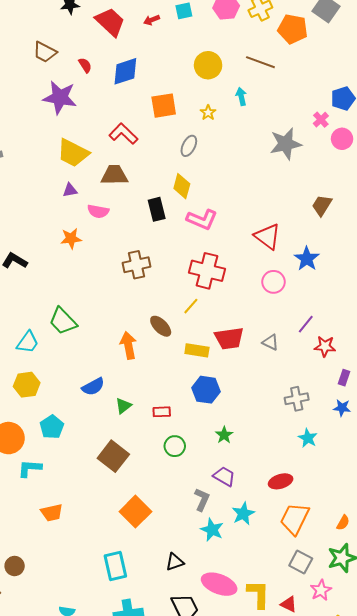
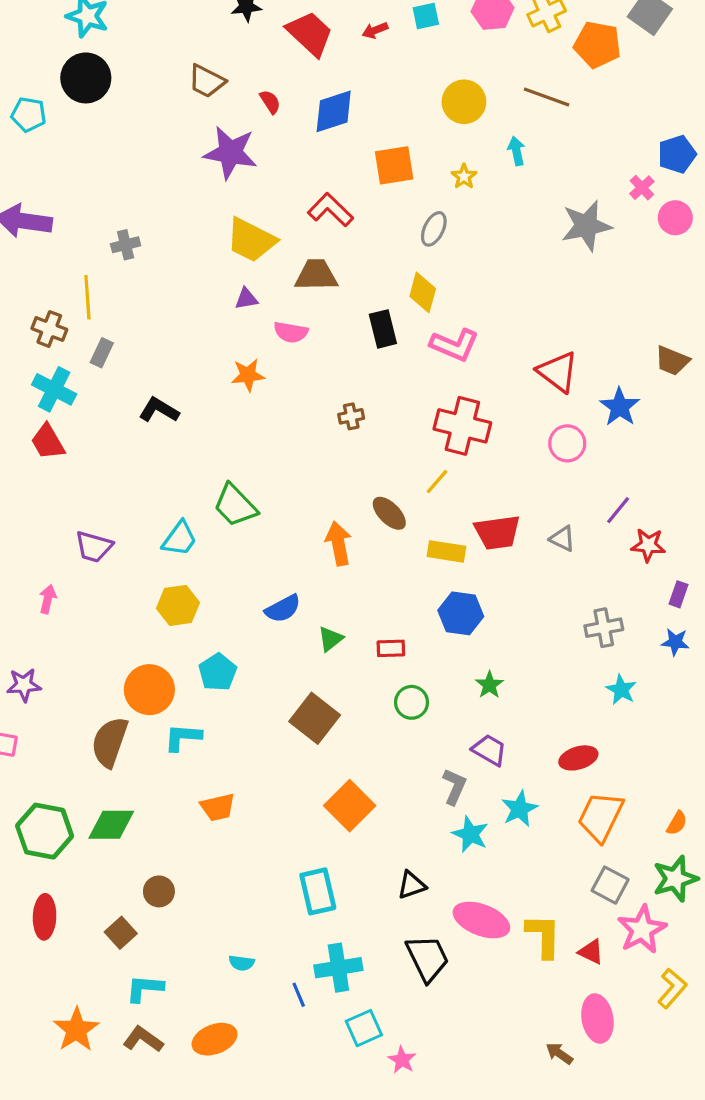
brown trapezoid: (322, 205) -> (672, 361), moved, turned -100
brown cross: (136, 265) -> (351, 416), size x0.6
pink star: (321, 590) -> (642, 930), size x1.4

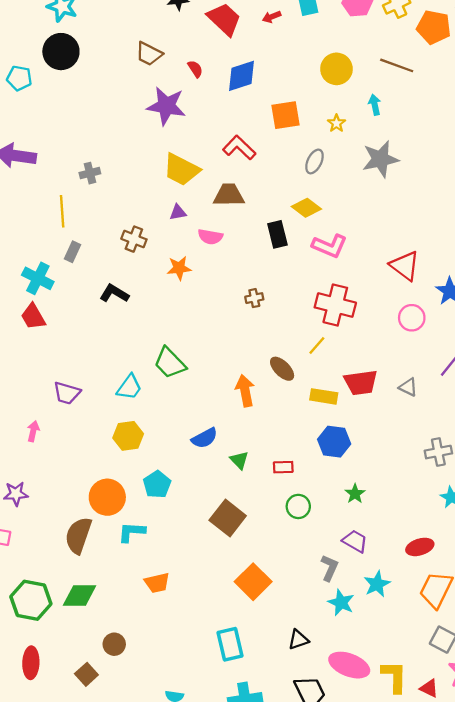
gray star: (586, 226) -> (380, 159), moved
yellow diamond: (423, 292) -> (306, 208), turned -68
brown cross: (49, 329) -> (134, 239), moved
green triangle: (331, 639) -> (239, 460), turned -36

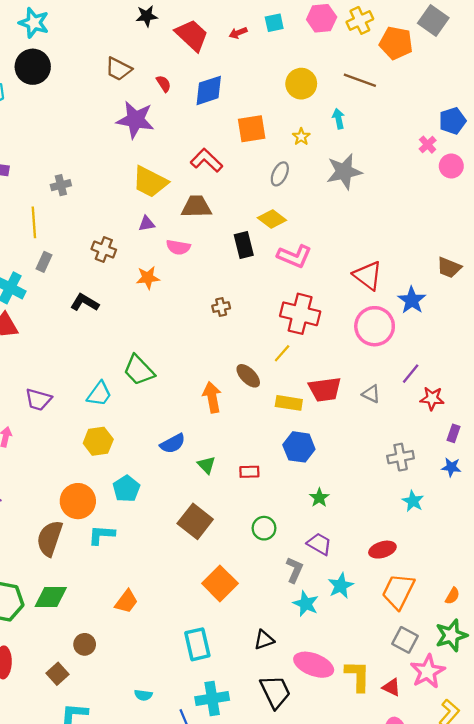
pink circle: (412, 318) -> (375, 326), size x1.5
green circle: (298, 506) -> (264, 528), moved
orange trapezoid: (157, 583) -> (126, 601), moved, turned -40

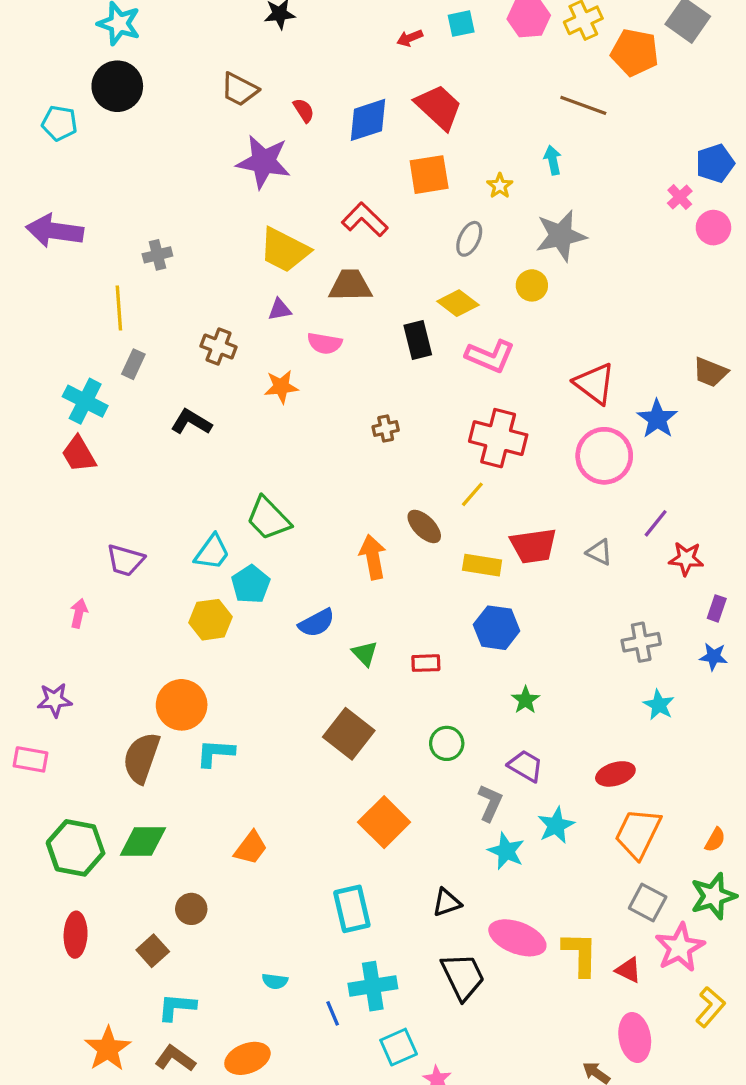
red trapezoid: (192, 35) -> (439, 107), moved
yellow circle: (301, 84) -> (532, 285), moved, size x0.7
cyan pentagon: (126, 489) -> (251, 584), moved

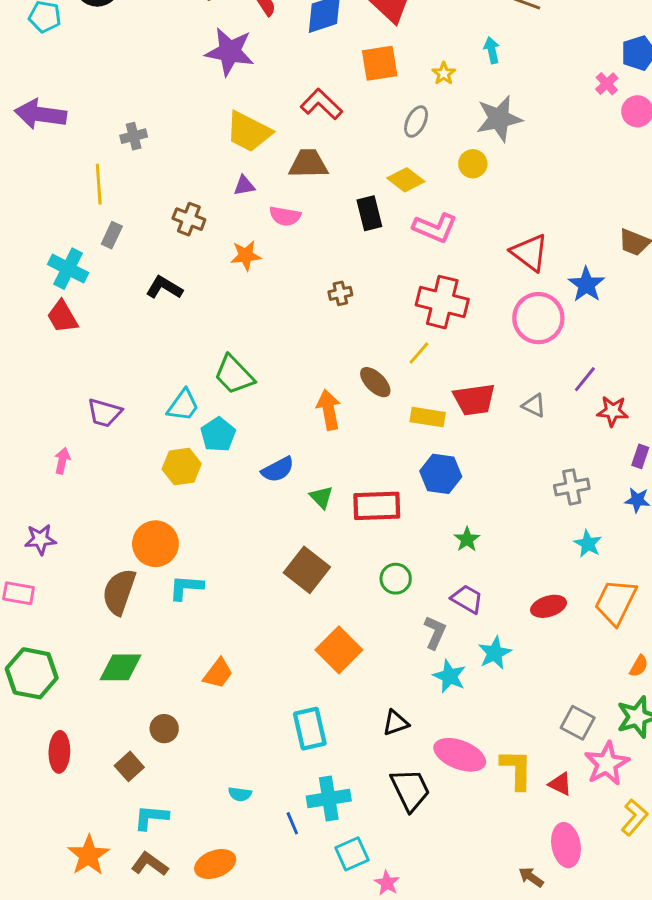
red rectangle: (426, 663) -> (377, 506), size x1.8
orange trapezoid: (638, 833) -> (615, 602), moved
green hexagon: (76, 848) -> (32, 673), moved

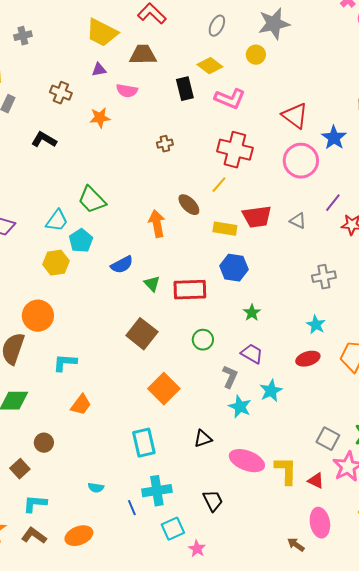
cyan star: (588, 544) -> (316, 325), moved
cyan L-shape: (186, 587) -> (65, 363), moved
black trapezoid: (410, 790) -> (213, 501), moved, size x0.7

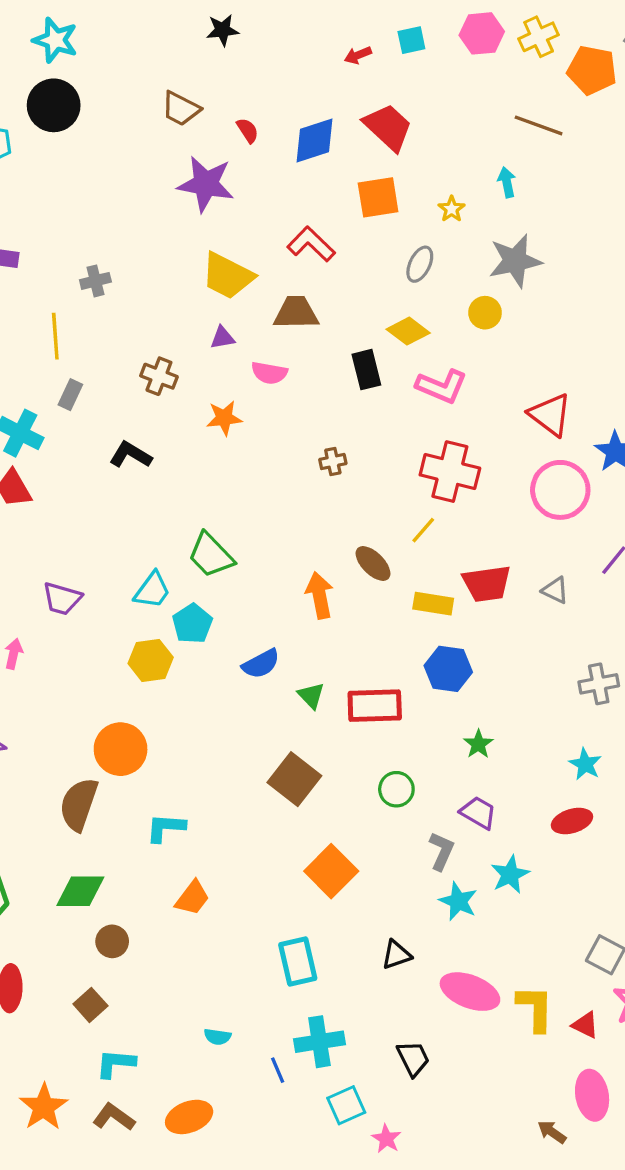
brown circle: (44, 443) -> (112, 941), moved

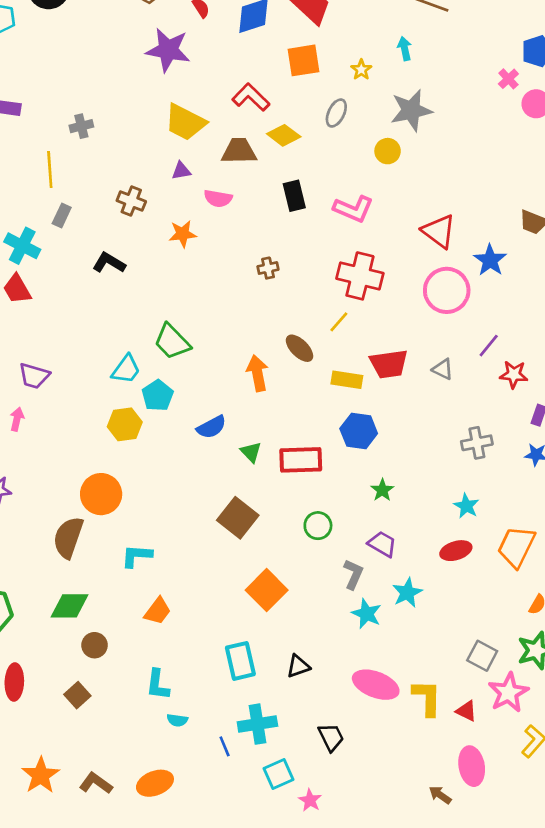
yellow diamond: (408, 331) -> (284, 135), moved
purple trapezoid: (62, 599) -> (34, 376), moved
black triangle: (396, 955) -> (298, 666), moved
cyan L-shape: (115, 1063) -> (158, 685), moved, turned -88

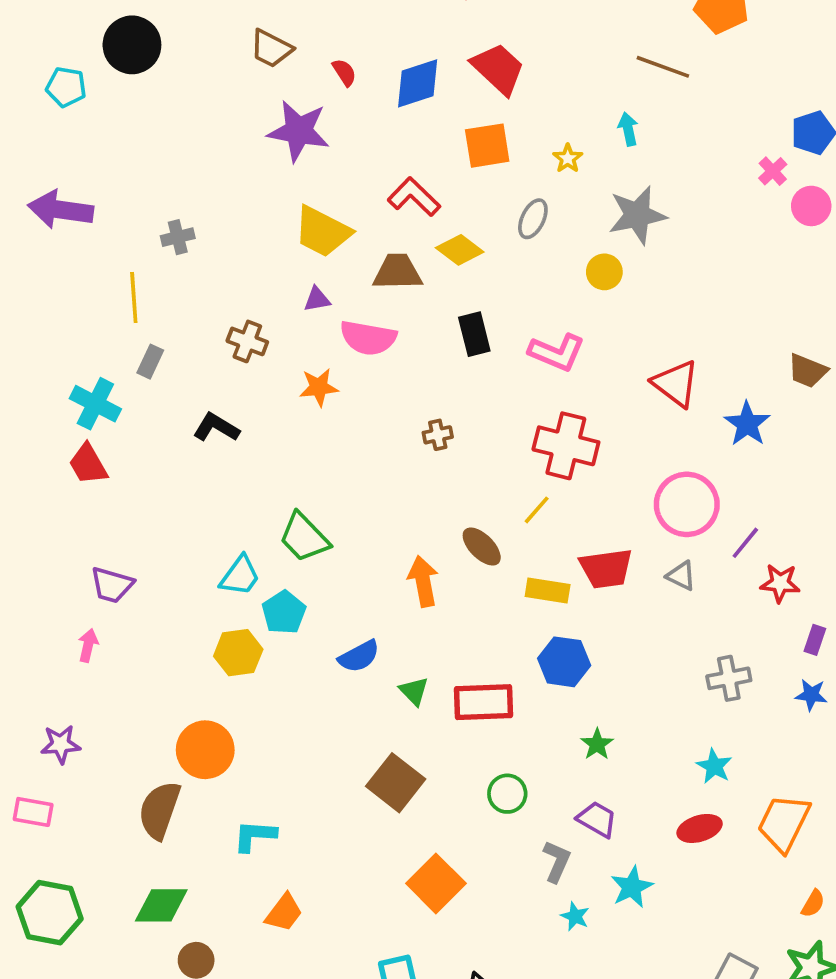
pink semicircle: (218, 198) -> (368, 338), size x1.4
pink circle: (447, 290) -> (687, 504), moved
cyan star: (367, 614) -> (575, 916), size x0.7

